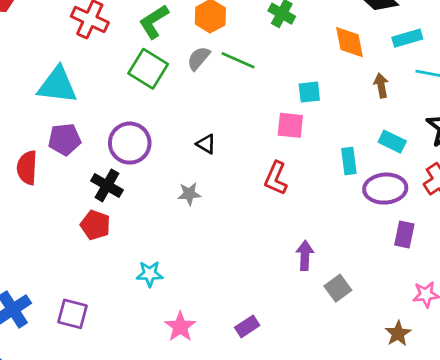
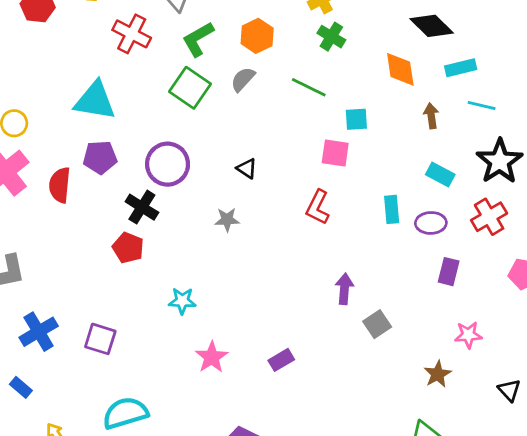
green line: (238, 60) -> (309, 87), moved
cyan rectangle: (349, 161) -> (392, 209), moved
purple ellipse: (385, 189) -> (431, 223), size x0.7

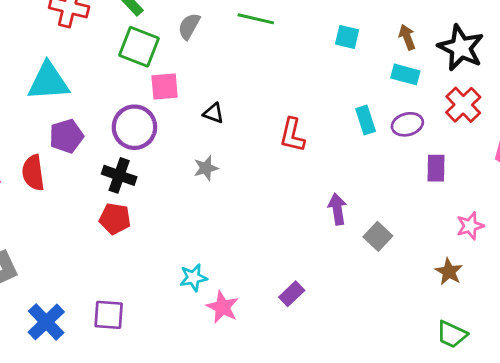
brown arrow: (431, 116) -> (407, 37), moved
cyan square: (356, 119) -> (347, 37), moved, turned 30
pink square: (335, 153) -> (165, 87), moved
cyan star: (182, 301) -> (193, 278), moved

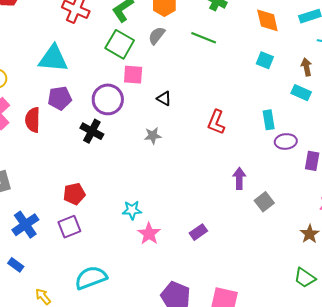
purple ellipse: (407, 124) -> (286, 141), moved
red pentagon: (115, 219) -> (74, 194), moved, turned -30
purple square: (109, 315) -> (69, 227), turned -35

